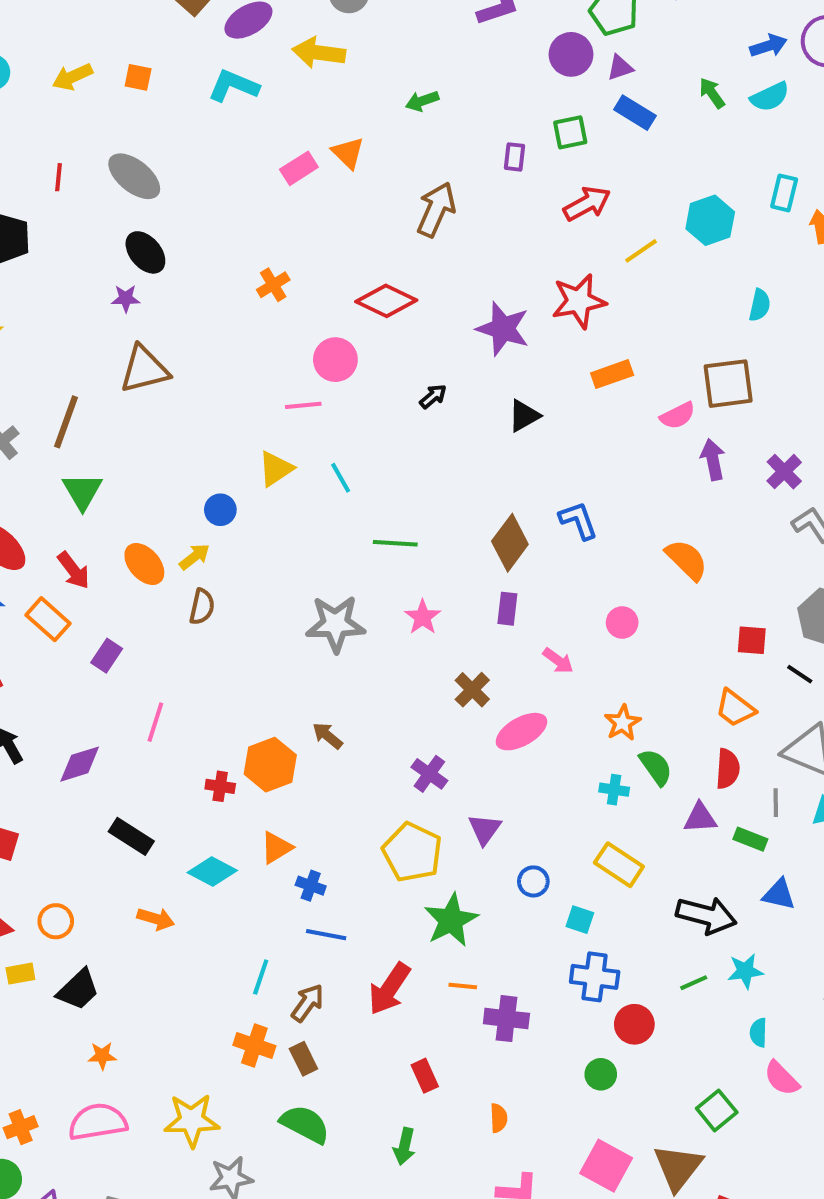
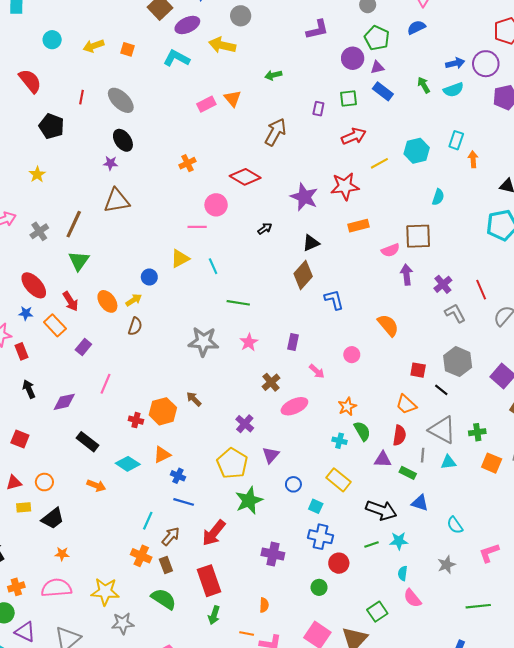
brown diamond: (510, 543) -> (303, 275), moved
orange line: (463, 986) -> (247, 633), moved
red rectangle: (425, 1076) -> (209, 581), moved, size x1.8

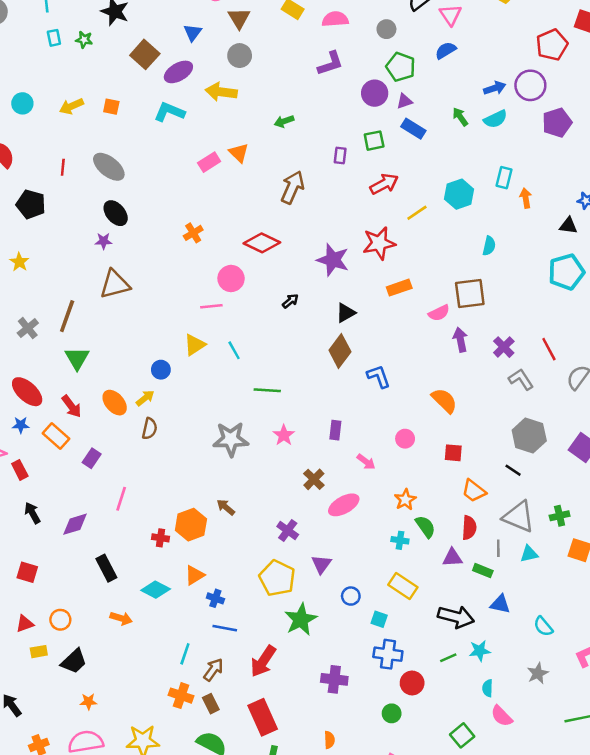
red square: (418, 370) -> (453, 453), moved
black rectangle: (88, 442) -> (106, 568), turned 30

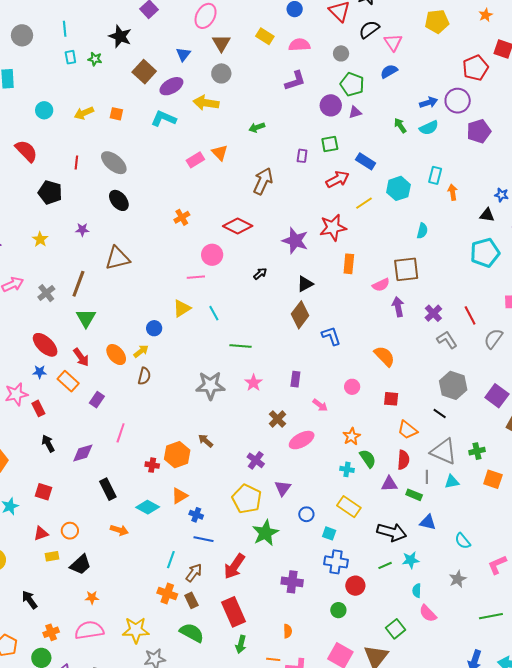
blue rectangle: (413, 129) -> (366, 161), moved
purple star: (103, 241) -> (82, 230), moved
orange rectangle: (399, 288) -> (349, 264), turned -66

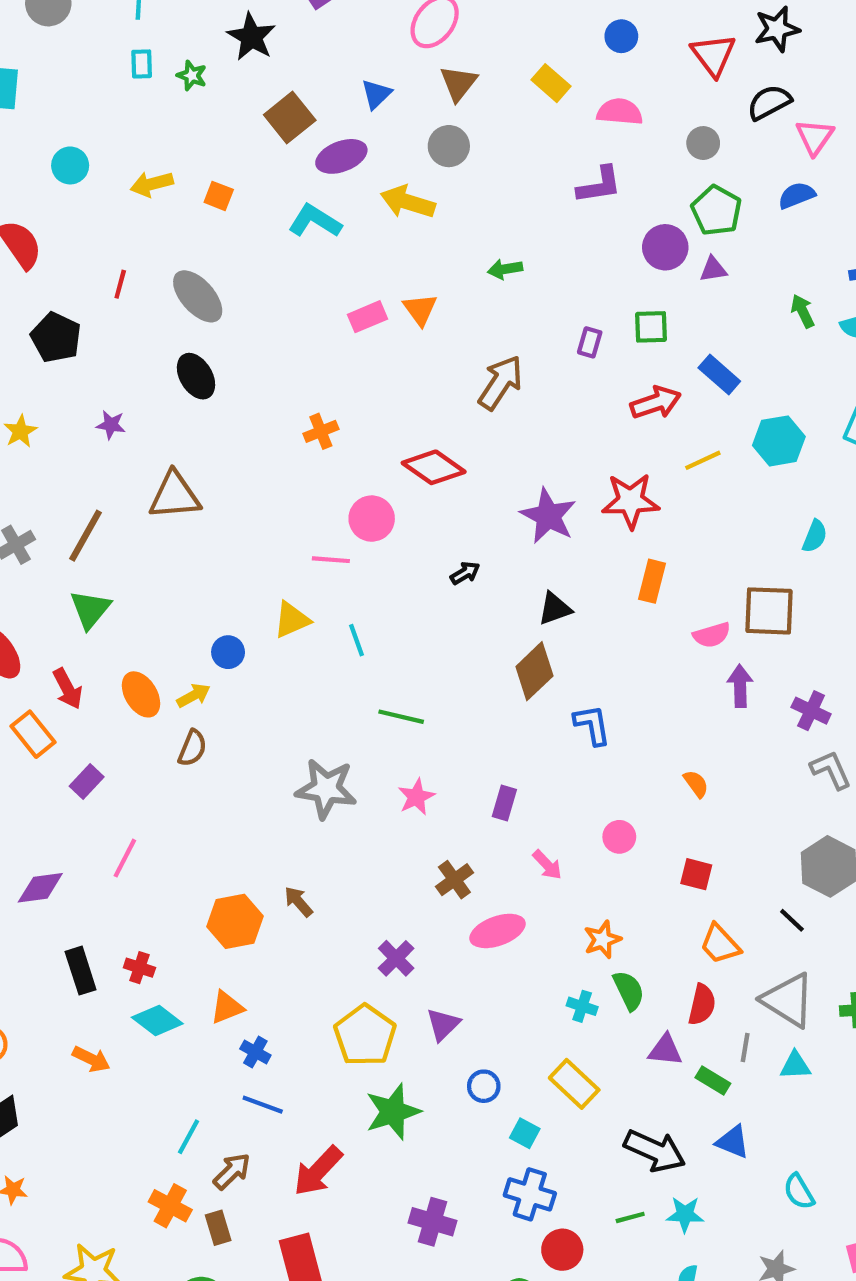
purple cross: (433, 313) -> (811, 711), turned -30
orange semicircle: (384, 356) -> (696, 784), size x0.6
red cross: (152, 465) -> (139, 968), moved

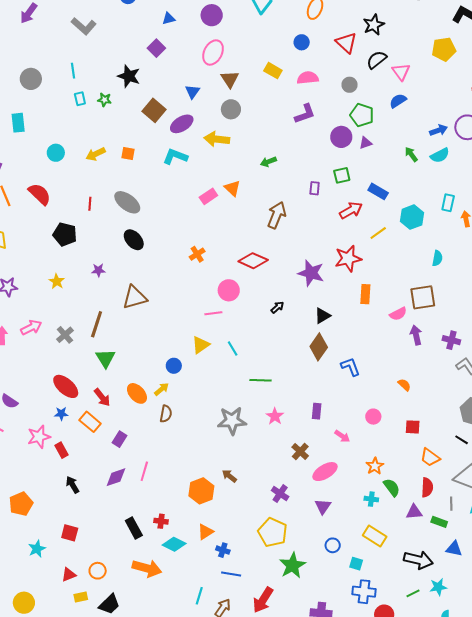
purple diamond: (40, 888) -> (116, 477), moved
purple triangle: (443, 1024) -> (323, 506), moved
orange arrow: (91, 1059) -> (147, 568), size x1.6

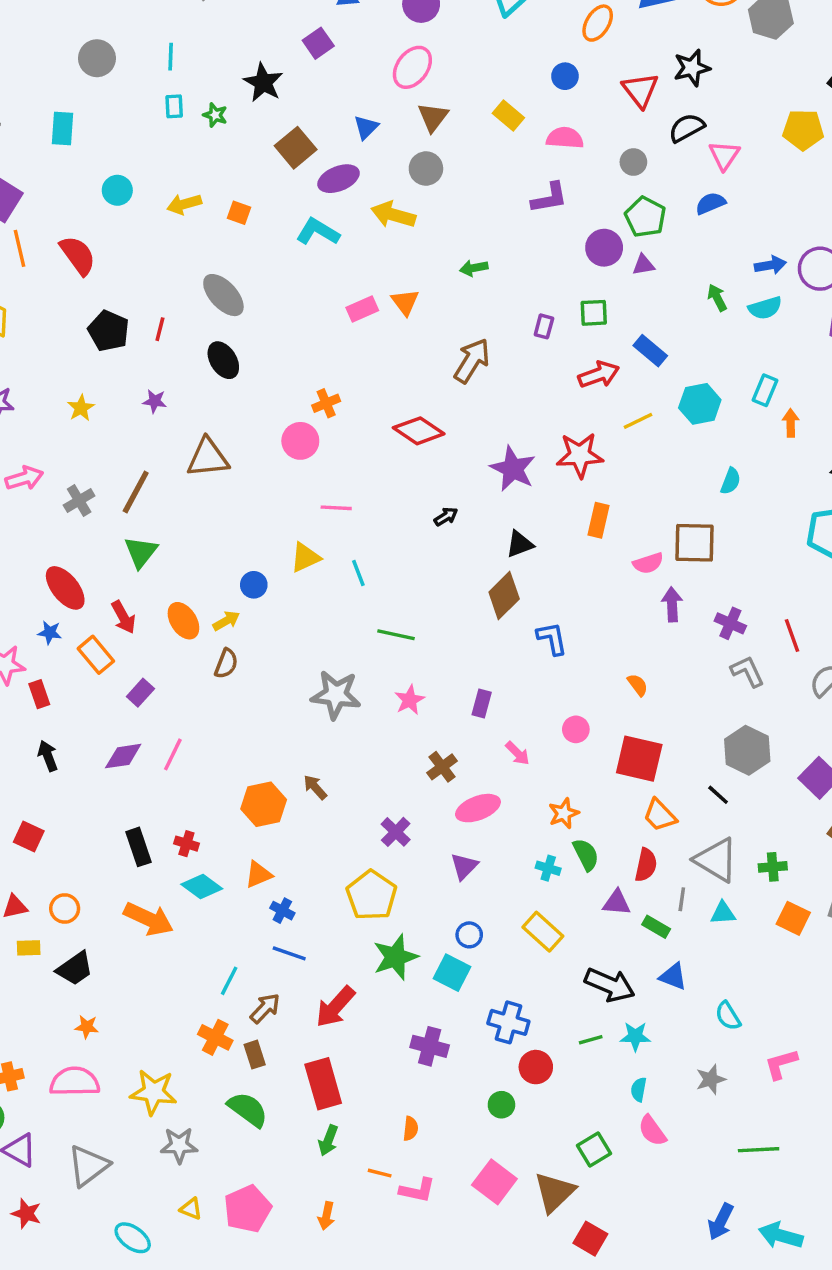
red line: (90, 204) -> (160, 329), moved
pink circle: (229, 290) -> (300, 441), moved
red square: (413, 427) -> (639, 759), size x1.8
cyan square: (356, 564) -> (452, 973), moved, size x1.5

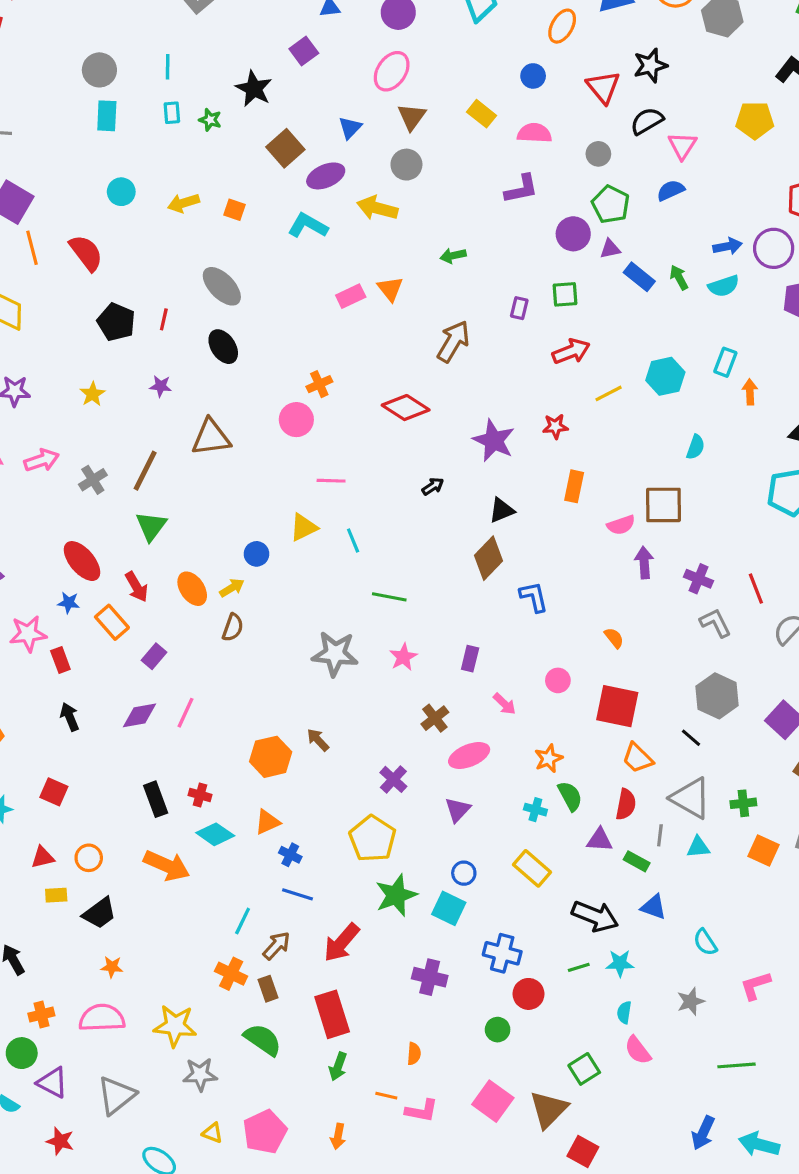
cyan rectangle: (63, 128) -> (107, 116), moved
blue rectangle: (650, 351) -> (639, 277), moved
red star: (580, 455) -> (555, 426), size x0.6

